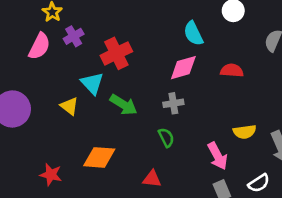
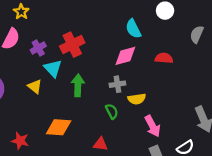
purple cross: (74, 36) -> (38, 48), moved
green arrow: (123, 105) -> (78, 85), turned -120
yellow semicircle: (245, 132) -> (137, 99), moved

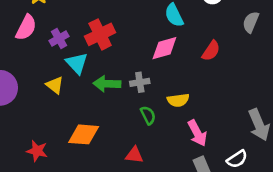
red semicircle: (164, 58) -> (211, 51), turned 120
gray cross: (117, 84) -> (140, 82), moved
green arrow: (78, 85) -> (107, 84), turned -90

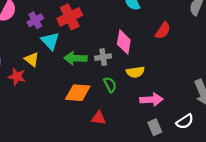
pink diamond: (164, 48) -> (124, 42), moved, turned -65
pink arrow: (197, 133) -> (151, 100), turned -65
orange diamond: (84, 134) -> (78, 93), moved
red star: (37, 151) -> (17, 77), moved

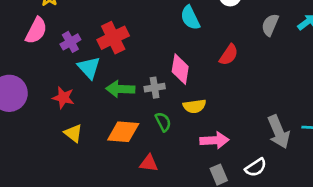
yellow triangle: (32, 59) -> (73, 133), moved
red star: (17, 77) -> (63, 98), moved

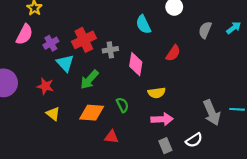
gray cross: (155, 88) -> (110, 50), moved
green arrow: (120, 89) -> (89, 80), turned -50
yellow semicircle: (194, 106) -> (157, 93), moved

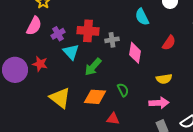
red cross: (84, 40) -> (88, 31), turned 30
red star: (45, 86) -> (40, 64), moved
yellow semicircle: (157, 93) -> (164, 79), moved
yellow triangle: (53, 114) -> (60, 98), size x1.6

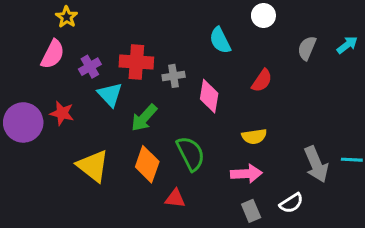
green semicircle: (123, 90) -> (191, 153), size x1.6
orange diamond: (95, 97) -> (147, 164), turned -75

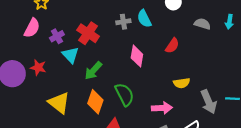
cyan arrow: (347, 45) -> (229, 22), turned 136
gray semicircle: (307, 48) -> (202, 24), turned 84
red cross: (136, 62) -> (88, 33), turned 30
gray cross: (174, 76) -> (123, 22), moved
yellow semicircle: (254, 136) -> (182, 83), moved

